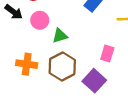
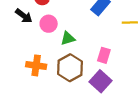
pink rectangle: (107, 53) -> (104, 55), moved

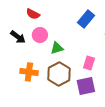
black arrow: (24, 16) -> (18, 37), moved
purple square: (100, 81) -> (86, 86), turned 36

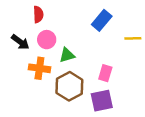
red semicircle: (33, 14) -> (38, 14), turned -120
orange cross: (29, 72) -> (39, 68), moved

